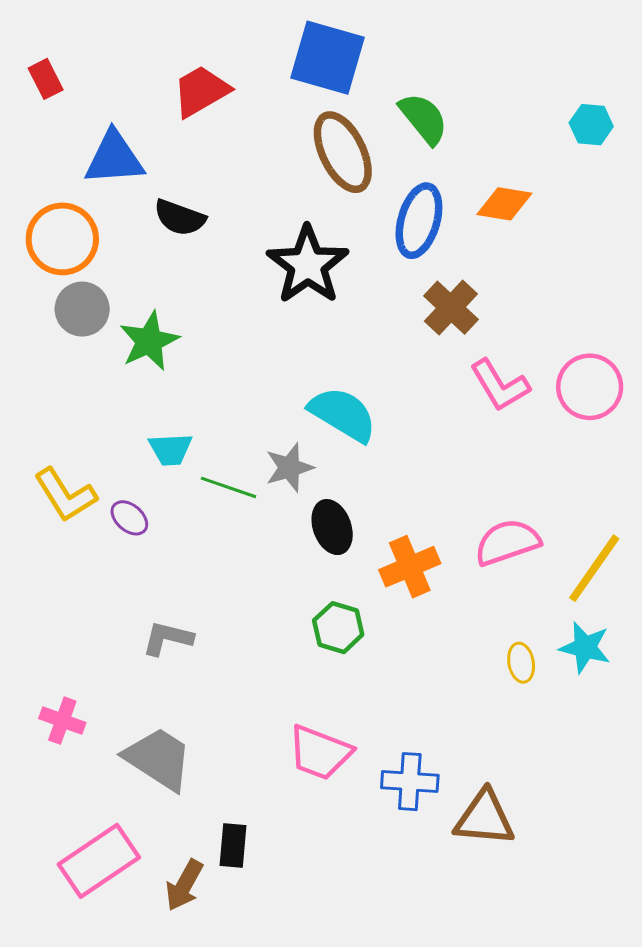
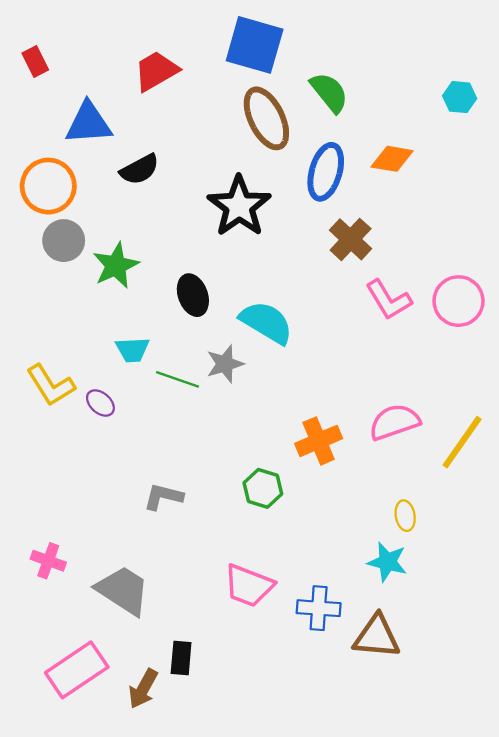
black semicircle: (180, 218) -> (140, 169), turned -48
black ellipse: (332, 527) -> (193, 295), moved
gray L-shape: (167, 638) -> (163, 497), moved
cyan star: (585, 647) -> (387, 562), moved

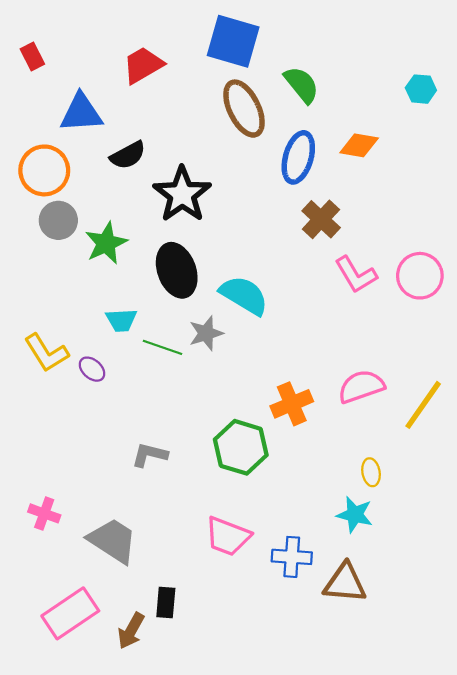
black star: (239, 206) -> (182, 194), moved
black ellipse: (193, 295) -> (177, 270), size x1.4
green hexagon: (263, 488) -> (241, 447), size x1.5

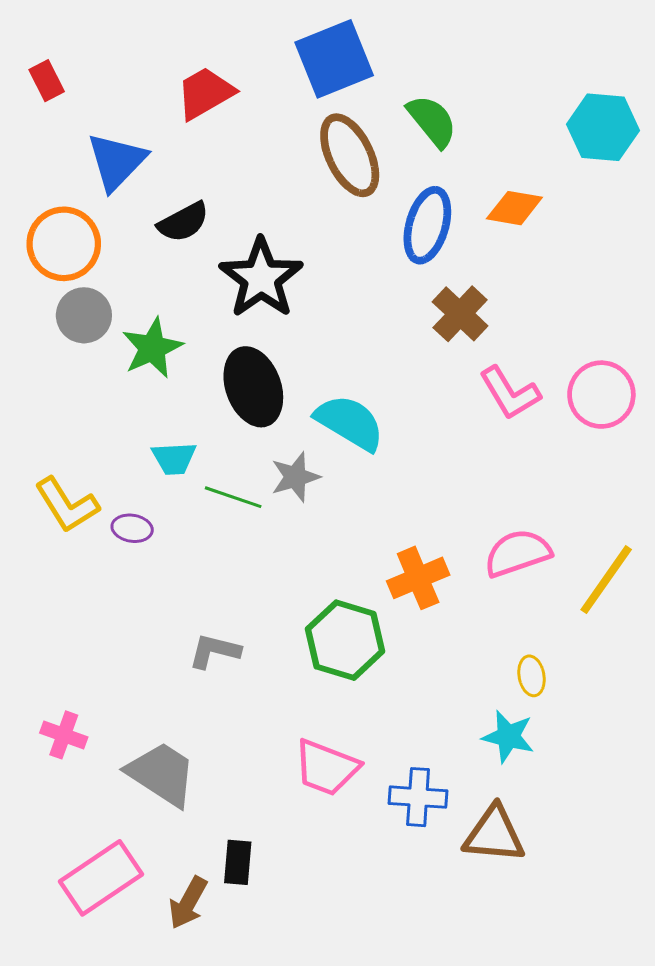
blue square: (233, 41) -> (334, 59), turned -38
cyan hexagon: (421, 89) -> (603, 127), size x1.6
blue triangle: (81, 113) -> (117, 161), turned -42
purple ellipse: (92, 369) -> (132, 528), turned -32

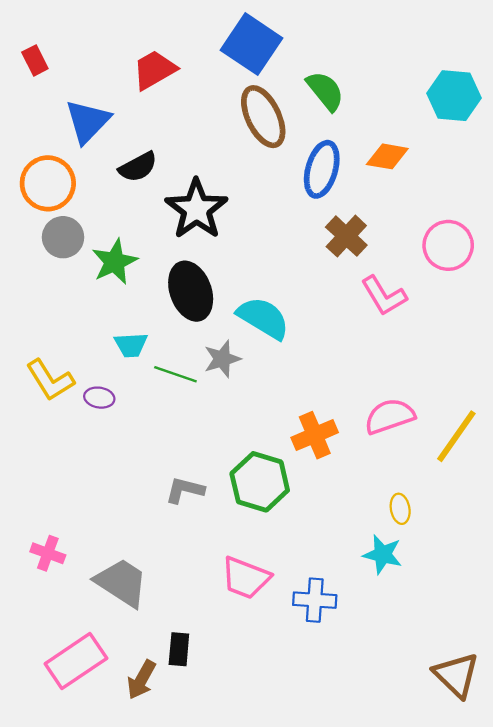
blue square: (334, 59) -> (251, 44), turned -34
pink circle: (601, 395) -> (448, 245), moved
gray L-shape: (214, 651) -> (185, 490), moved
brown triangle: (494, 834) -> (456, 675), moved, turned 39

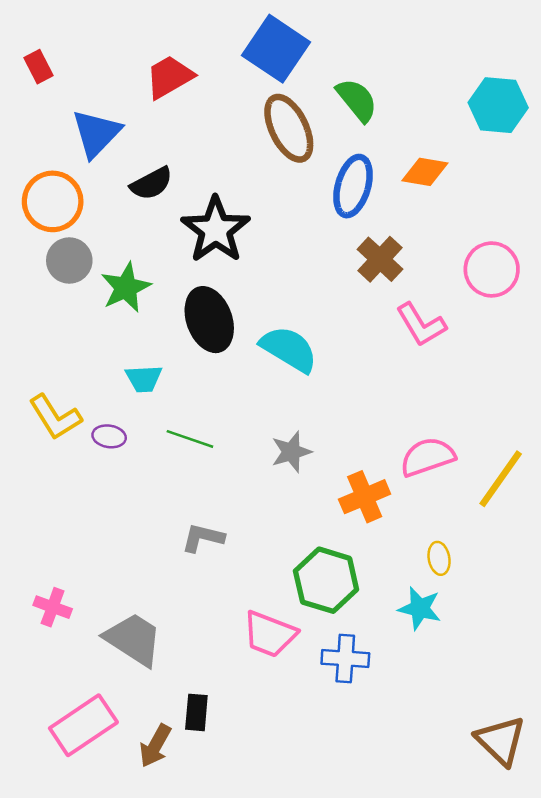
gray star: (222, 359) -> (291, 452), moved
green line: (175, 374) -> (190, 439), moved
orange cross: (315, 435) -> (365, 497), moved
green hexagon: (260, 482) -> (326, 580), moved

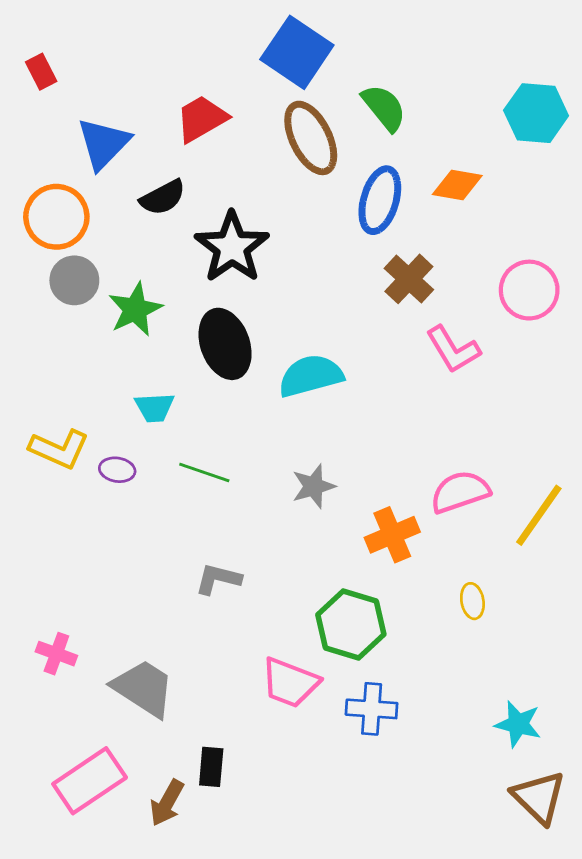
red trapezoid: (169, 77) -> (202, 119), moved
cyan semicircle: (289, 349) -> (311, 376), turned -46
yellow L-shape: (55, 417) -> (59, 449), turned -34
cyan star: (420, 608) -> (518, 724), moved

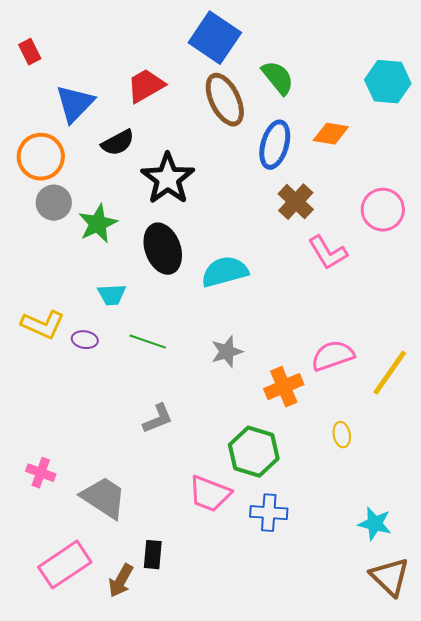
gray L-shape: (218, 579) -> (158, 419), turned 144

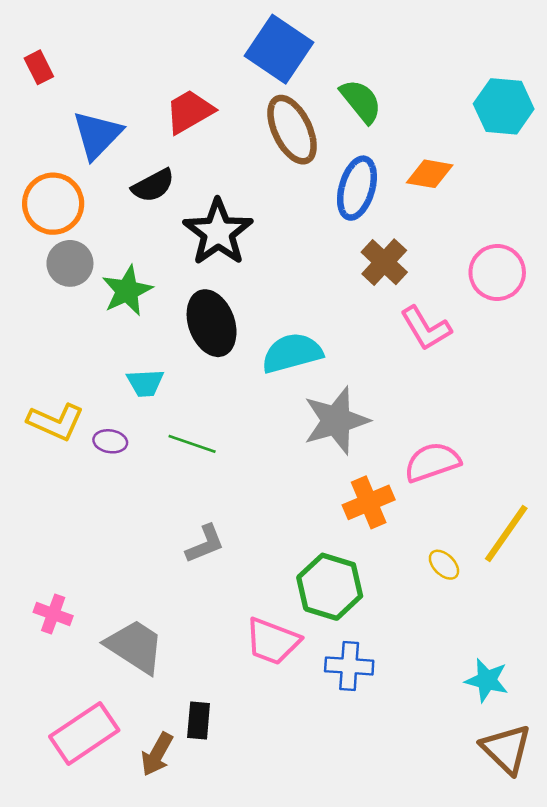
gray star: (227, 352) -> (336, 421), moved, size x1.6
yellow line: (390, 373) -> (506, 533), moved
yellow ellipse: (342, 435) -> (444, 565), turned -35

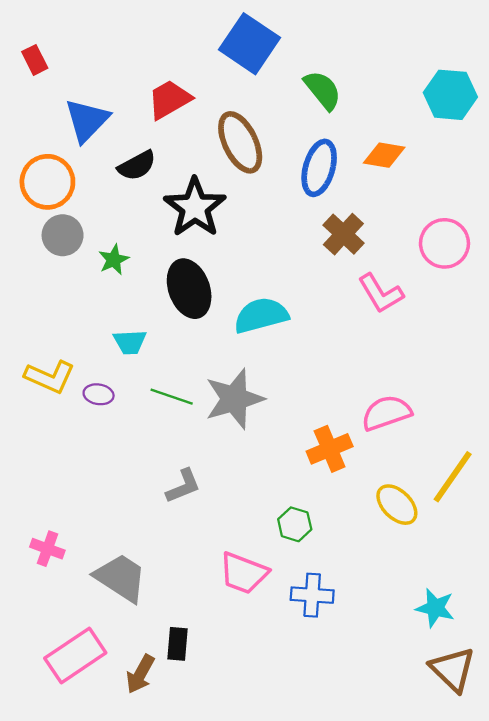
brown ellipse: (292, 130) -> (240, 142), moved
green star: (127, 291) -> (114, 260), size x0.7
gray star: (336, 421) -> (234, 399), moved
yellow ellipse: (444, 565) -> (397, 505), size x1.5
green hexagon: (330, 587) -> (295, 524), size x0.6

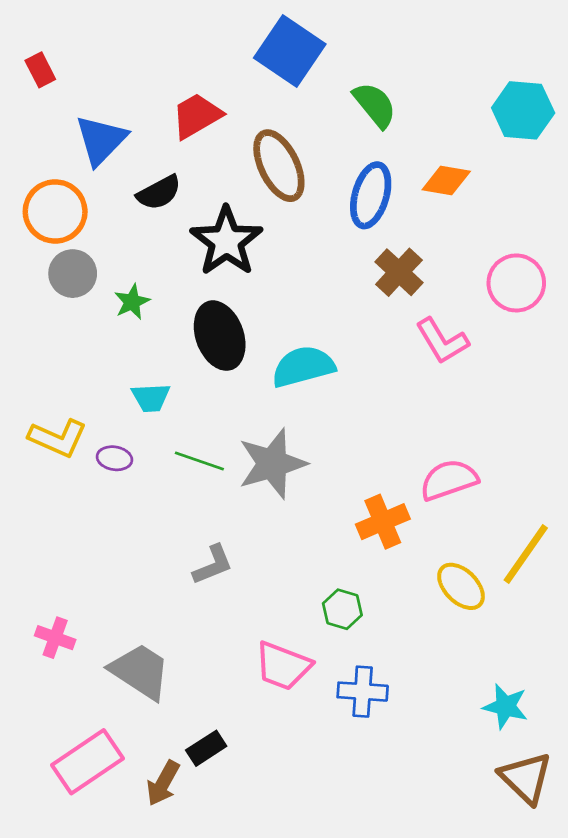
black rectangle: (177, 644) -> (206, 748), turned 52

